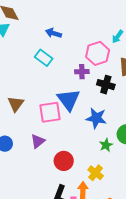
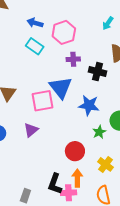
blue arrow: (53, 33) -> (35, 23), moved
pink hexagon: (98, 53) -> (64, 32), moved
red circle: (64, 161) -> (75, 151), moved
yellow cross: (96, 173) -> (105, 164), moved

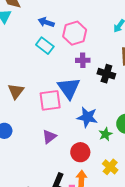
blue star: (89, 105) -> (87, 117), moved
purple triangle: (31, 130) -> (49, 137), moved

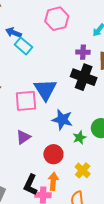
blue arrow: (46, 22) -> (14, 33), moved
pink hexagon: (75, 33) -> (57, 19), moved
purple cross: (83, 60) -> (83, 52), moved
black cross: (106, 74) -> (84, 77), size x1.4

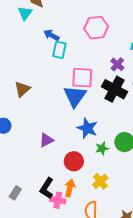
cyan rectangle: (23, 46) -> (59, 50), turned 54
purple cross: (83, 52) -> (117, 64), turned 32
pink square: (26, 101) -> (82, 78), moved

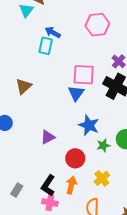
cyan rectangle: (59, 50) -> (46, 46), moved
blue triangle: (75, 96) -> (76, 93), size x0.7
pink cross: (58, 200) -> (50, 203), moved

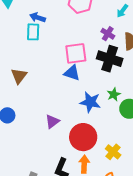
blue triangle: (76, 93) -> (72, 73), turned -36
green star: (103, 145) -> (114, 94), moved
red circle: (75, 158) -> (83, 137), size x1.4

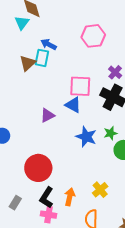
brown triangle: (19, 76) -> (27, 63), moved
purple triangle: (52, 121) -> (47, 115), moved
red circle: (83, 137) -> (38, 168), moved

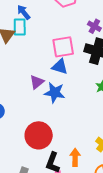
blue arrow: (49, 44) -> (24, 12), turned 35
blue star: (86, 137) -> (55, 93), moved

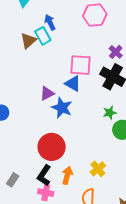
cyan rectangle: (20, 27) -> (43, 36), turned -42
red circle: (39, 135) -> (52, 147), moved

